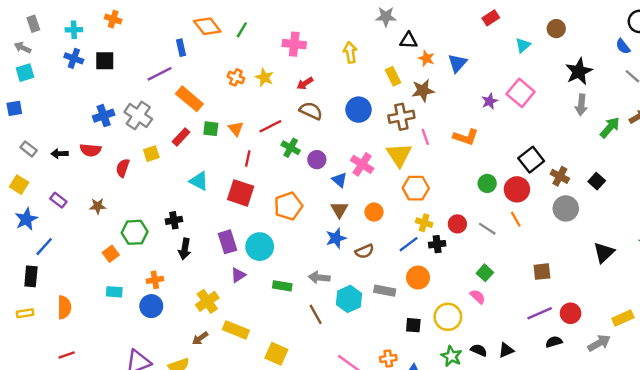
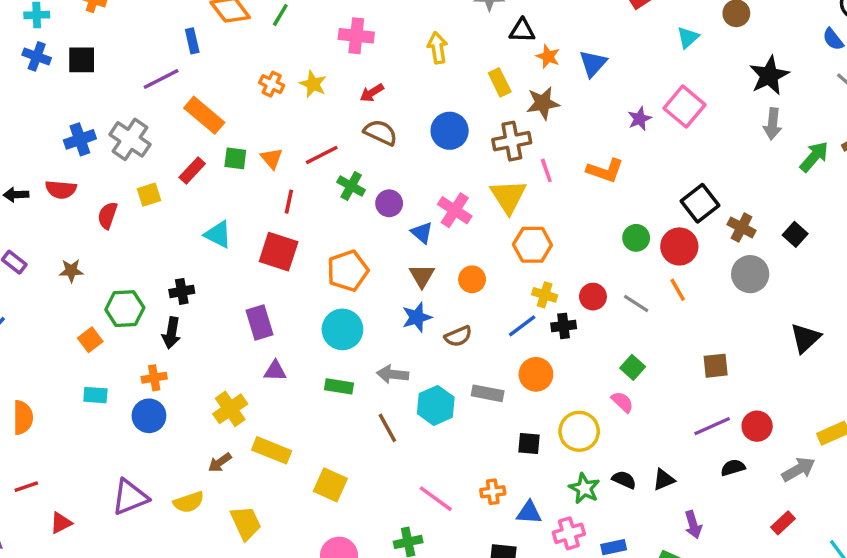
cyan circle: (260, 247) -> (342, 329), moved
black arrow: (185, 249) -> (171, 333), moved
purple triangle: (238, 275) -> (275, 371), turned 35

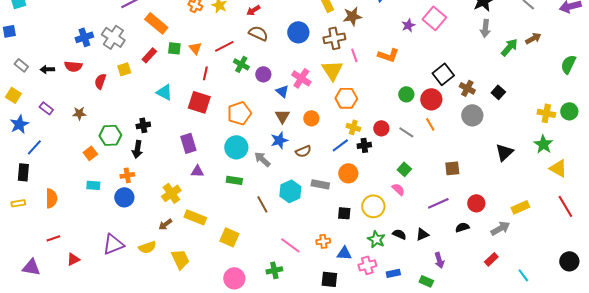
gray arrow: (393, 374) -> (262, 159), moved, turned 36
purple line: (712, 426) -> (438, 203), moved

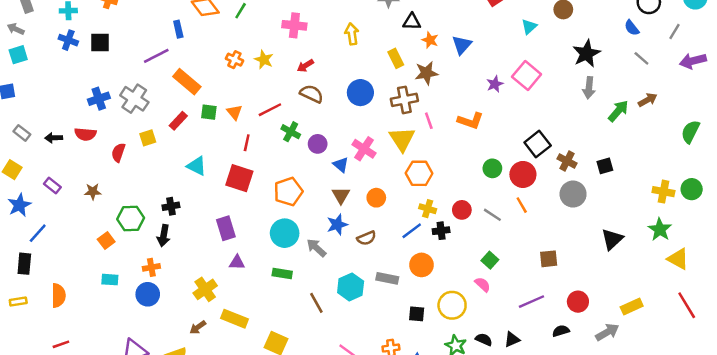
black square: (498, 92) -> (605, 166), turned 32

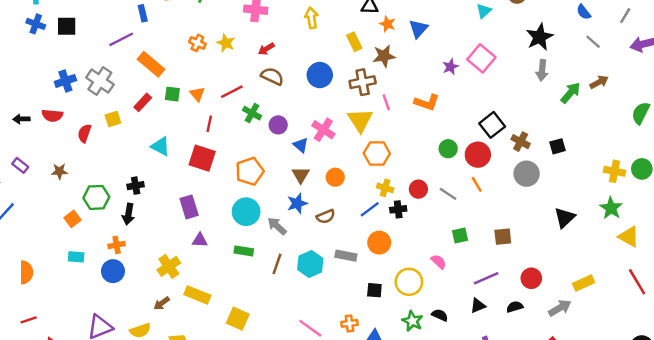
green square: (490, 260) -> (460, 235), moved, turned 35
brown line: (316, 303) -> (277, 264), moved, turned 48
black triangle: (512, 339) -> (478, 306), moved

